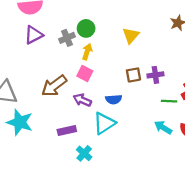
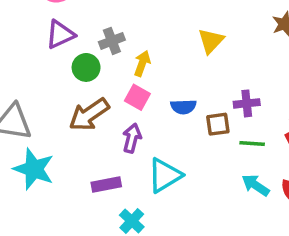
green circle: (86, 28) -> (86, 67), moved
brown square: (133, 75) -> (218, 124), moved
blue semicircle: (114, 99) -> (183, 107), moved
purple arrow: (82, 100) -> (132, 138), turned 78
green line: (169, 101) -> (252, 143), moved

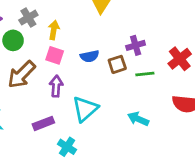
cyan arrow: (256, 185) -> (138, 119), moved

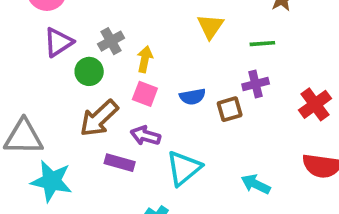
green line: (145, 74) -> (262, 44), moved
purple arrow: (56, 86) -> (145, 136), turned -80
purple rectangle: (43, 123) -> (120, 163), moved, turned 35

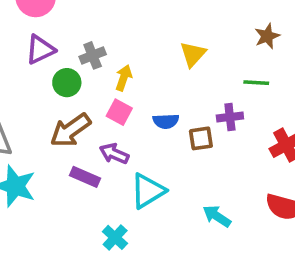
green line: (262, 44) -> (256, 83), moved

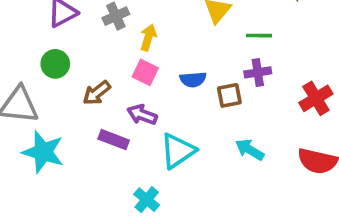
green circle: (67, 83) -> (55, 64), moved
green line: (256, 83) -> (259, 36), moved
brown arrow: (70, 130) -> (97, 93), size x0.7
cyan arrow: (217, 216) -> (250, 150), moved

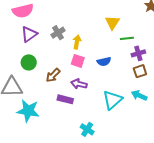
green line: (259, 36) -> (127, 38), moved
brown square: (229, 95) -> (140, 71), moved
cyan triangle: (178, 151) -> (112, 100), moved

